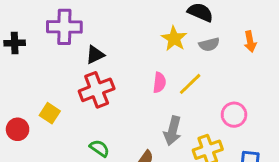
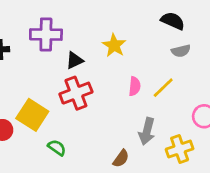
yellow star: (174, 39) -> (114, 45), moved
yellow square: (50, 113) -> (32, 115), size x1.6
green semicircle: (99, 148) -> (57, 148), moved

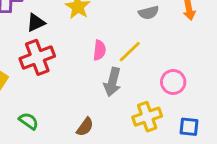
gray arrow: (147, 131) -> (112, 82), moved
green semicircle: (57, 148) -> (29, 121), moved

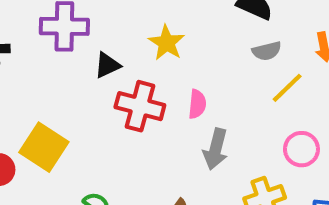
yellow line: (130, 52) -> (287, 88), moved
red cross: (37, 57) -> (140, 106), moved, turned 36

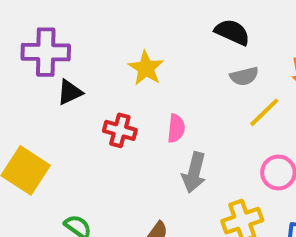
black triangle: (107, 65) -> (70, 92), moved
red cross: (140, 106) -> (120, 130), size x0.7

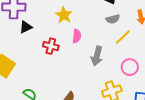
pink semicircle: (176, 128) -> (77, 36), moved
gray arrow: (194, 172) -> (97, 56), moved

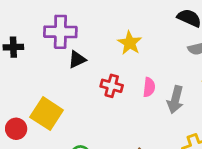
pink semicircle: (77, 36) -> (149, 87), moved

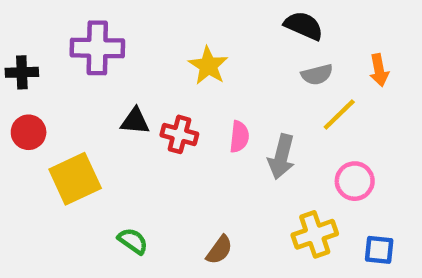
black triangle: (77, 60) -> (135, 121), moved, turned 30
yellow square: (47, 114) -> (75, 179), turned 32
red circle: (16, 129) -> (29, 132), moved

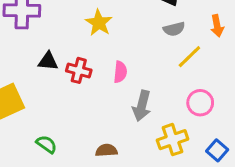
gray arrow: (281, 157) -> (142, 106), moved
brown semicircle: (219, 250) -> (106, 150), turned -130
blue square: (379, 250) -> (217, 150), turned 35

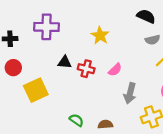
pink semicircle: (120, 72) -> (115, 70), turned 40
green semicircle: (46, 144) -> (76, 120), moved

